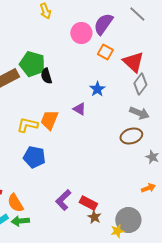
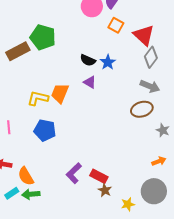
black semicircle: (46, 76) -> (88, 60), moved, turned -49
gray circle: (128, 220) -> (154, 191), moved

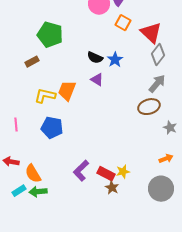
brown rectangle: (18, 51) -> (32, 62), moved, size x0.6
gray arrow: (150, 86) -> (157, 84), turned -72
yellow star: (128, 204) -> (123, 172), moved

